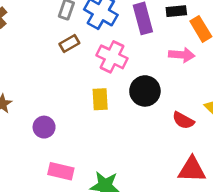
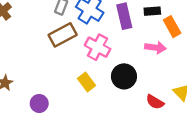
brown rectangle: (69, 44) -> (63, 35), size x1.6
yellow rectangle: (100, 99) -> (86, 82), turned -36

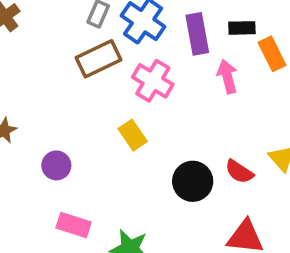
pink arrow: (155, 48) -> (227, 77), moved, turned -114
black circle: (124, 76) -> (193, 181), moved

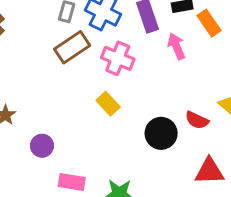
purple circle: (56, 165) -> (42, 146), moved

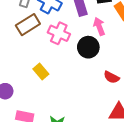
yellow rectangle: (108, 104) -> (41, 71), moved
black circle: (161, 133) -> (88, 47), moved

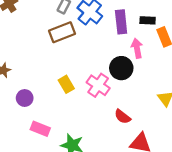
pink cross: (59, 33) -> (98, 85), moved
red semicircle: (111, 77) -> (122, 117), moved

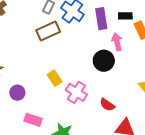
pink cross: (98, 85) -> (76, 92), moved

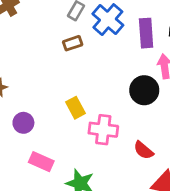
brown rectangle: (48, 31) -> (73, 43), size x0.6
pink cross: (76, 92) -> (103, 130), turned -30

